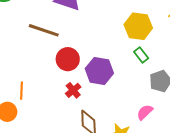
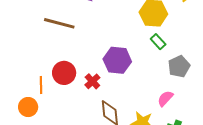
red circle: (68, 59) -> (64, 73), moved

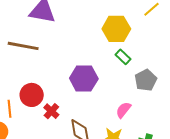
red cross: (92, 81) -> (51, 111), moved
pink semicircle: (165, 98) -> (123, 110), moved

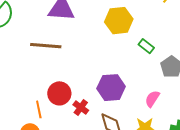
yellow hexagon: (116, 29) -> (119, 21), moved
purple hexagon: (84, 79) -> (111, 88), moved

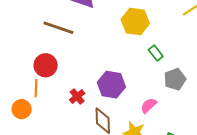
red circle: (59, 93) -> (46, 65), moved

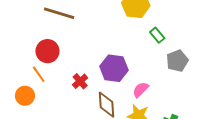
orange line: (36, 88) -> (39, 74), turned -36
pink semicircle: (149, 106) -> (141, 90), moved

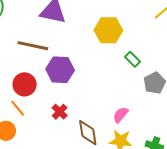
purple hexagon: (114, 68) -> (60, 70), moved

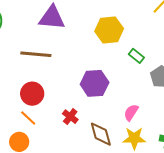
purple hexagon: (60, 70) -> (95, 83), moved

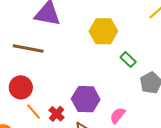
purple hexagon: (95, 83) -> (86, 99), moved
orange line: (28, 118) -> (34, 112), moved

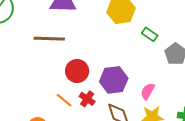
red circle: (21, 87) -> (77, 71), moved

